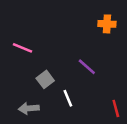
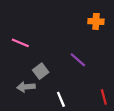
white line: (68, 98) -> (61, 99), moved
gray arrow: (29, 108) -> (26, 87), moved

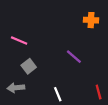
gray square: (41, 71) -> (29, 66), moved
gray arrow: (26, 87) -> (16, 88), moved

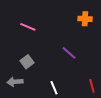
pink line: (19, 40) -> (28, 27), moved

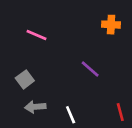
gray square: (27, 62) -> (25, 79), moved
gray arrow: (15, 82) -> (35, 107), moved

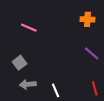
purple line: (90, 69) -> (92, 53), moved

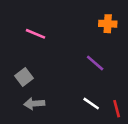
purple line: (92, 53) -> (95, 63), moved
white line: (56, 90) -> (91, 104), moved, turned -32

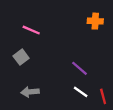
purple line: (95, 63) -> (80, 68), moved
gray square: (24, 77) -> (21, 57), moved

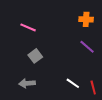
gray square: (21, 57) -> (35, 56), moved
purple line: (80, 68) -> (87, 47), moved

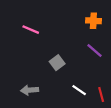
gray square: (35, 56) -> (57, 63), moved

